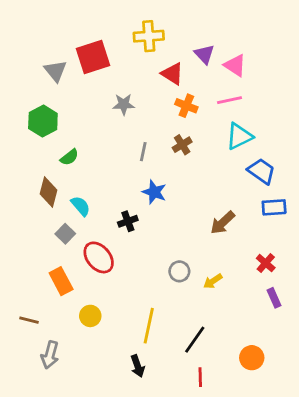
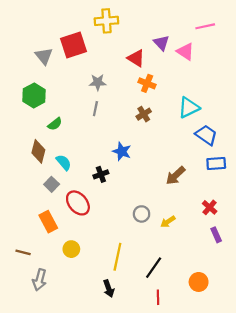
yellow cross: (149, 36) -> (106, 21), moved
pink line: (229, 100) -> (205, 26), moved
gray line: (143, 152) -> (95, 109), moved

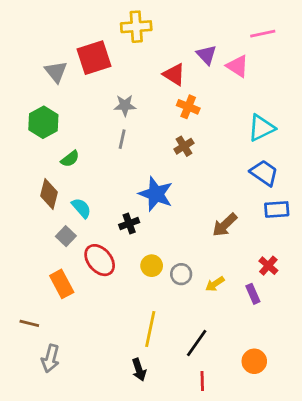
cyan triangle: (189, 108) -> (261, 128), moved
blue star: (122, 151) -> (156, 194), size x1.4
purple rectangle: (216, 235) -> (253, 294), moved
yellow circle: (71, 249) -> (152, 266), moved

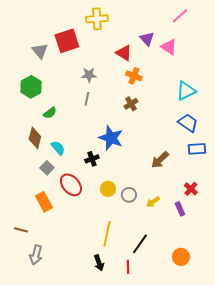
pink line: (263, 34) -> (180, 16), moved, turned -30
red line: (202, 381) -> (128, 267), moved

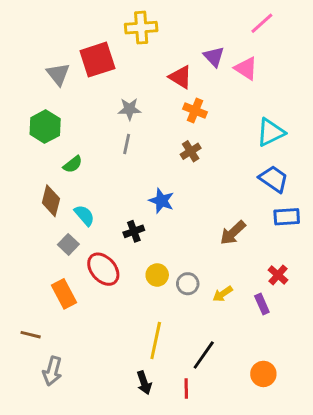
blue star: (111, 138) -> (162, 201), size x0.7

